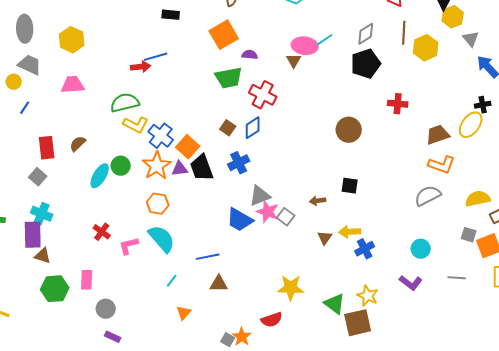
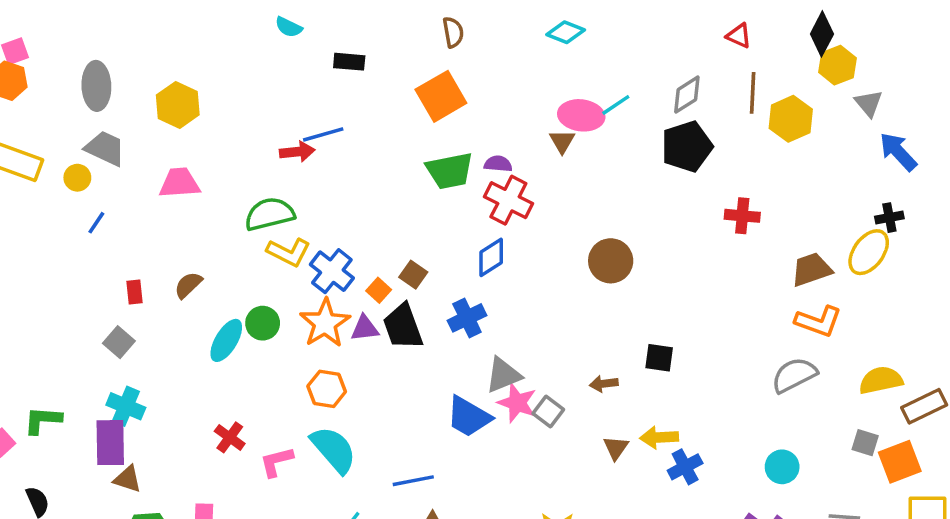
purple semicircle: (250, 55) -> (498, 164), moved
brown square: (228, 128) -> (413, 275), moved
brown circle: (349, 130) -> (611, 261), moved
orange square: (188, 147) -> (379, 290), size x0.6
red rectangle: (47, 148) -> (134, 292), size x0.6

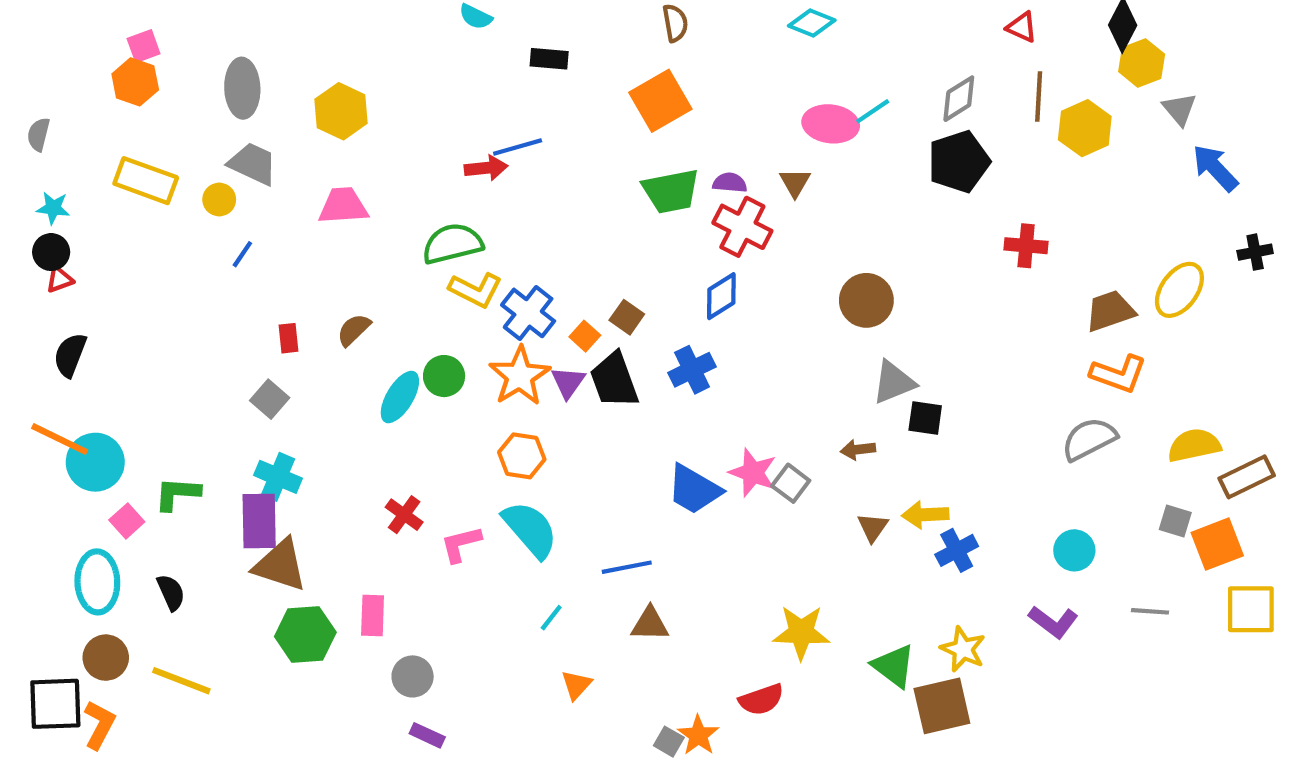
brown triangle: (562, 141) -> (795, 183), moved
black cross: (889, 218) -> (1255, 252), moved
purple triangle: (365, 328) -> (568, 382), turned -48
gray triangle: (503, 375) -> (894, 382), moved
brown triangle: (128, 479) -> (280, 565), size x1.6

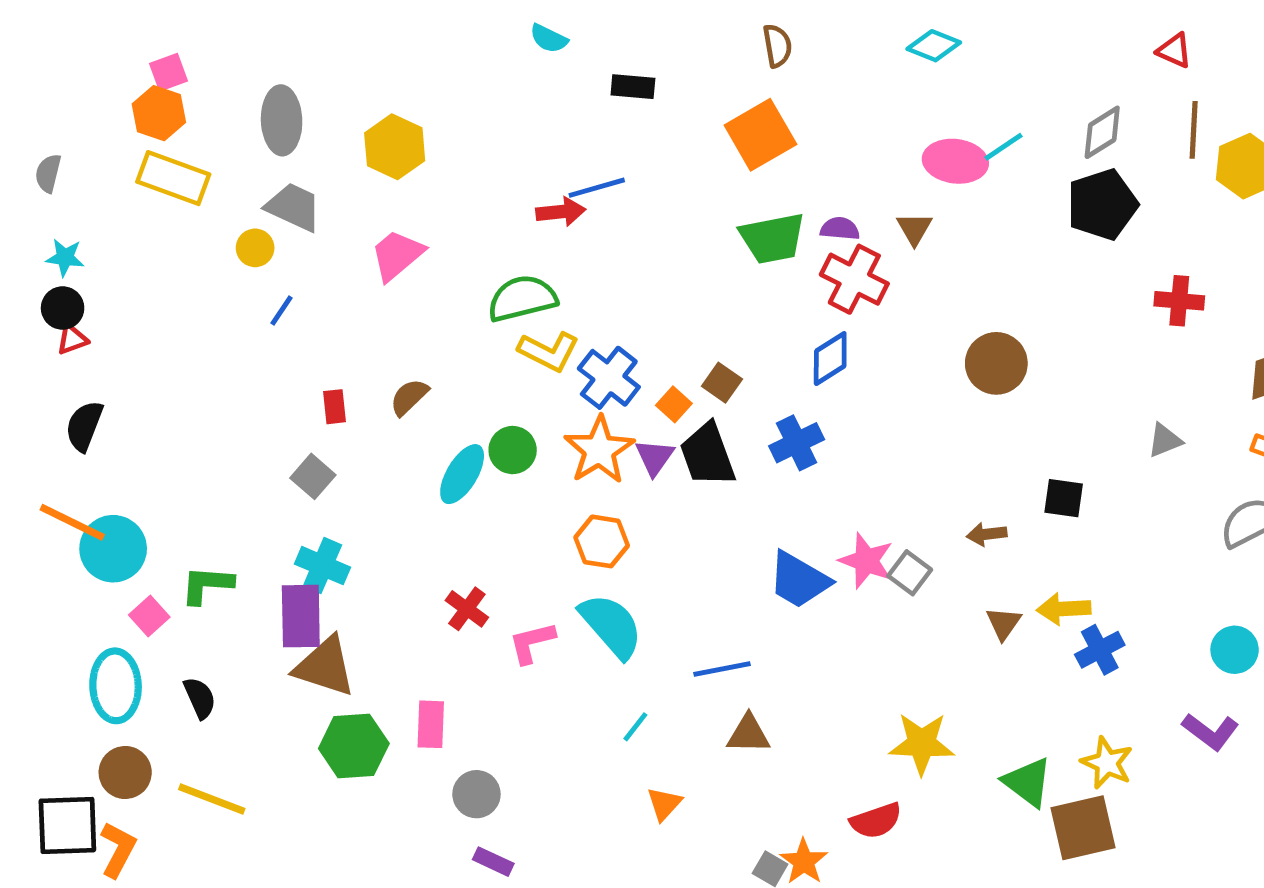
yellow rectangle: (146, 181) -> (173, 178), moved
pink trapezoid: (343, 206) -> (397, 255), turned -36
gray triangle: (894, 382) -> (1165, 440), moved, size x0.7

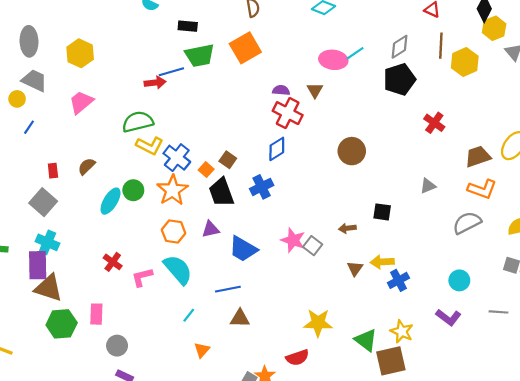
green trapezoid: (772, 238) -> (200, 55), moved
red cross: (1179, 301) -> (434, 123), turned 30
purple triangle: (655, 457) -> (210, 229), moved, turned 42
gray square: (313, 476) -> (43, 202), size x1.4
blue trapezoid: (799, 580) -> (243, 249), moved

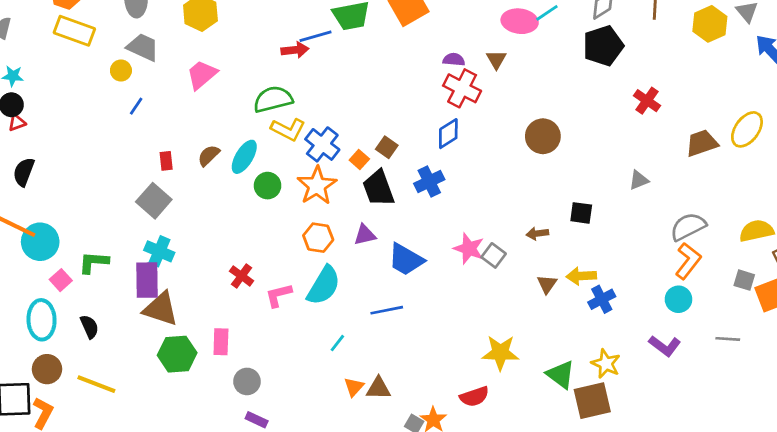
yellow hexagon: (465, 62) -> (710, 24), moved
orange L-shape: (482, 189) -> (688, 261), moved, turned -72
cyan ellipse: (111, 201) -> (244, 157), moved
cyan semicircle: (178, 270) -> (324, 286), turned 72
brown triangle: (240, 318) -> (378, 388), moved

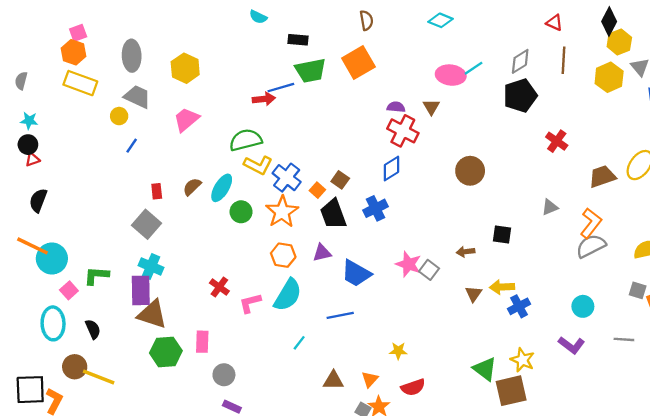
orange L-shape: (688, 261) -> (591, 223), moved
yellow star: (500, 353) -> (398, 351), moved, size x0.6
brown circle: (47, 369) -> (75, 367), moved
orange triangle: (354, 387) -> (370, 379), moved

